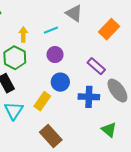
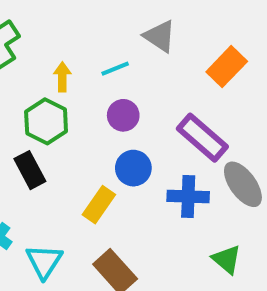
purple rectangle: (96, 66) -> (202, 138), size x1.4
cyan triangle: (14, 111) -> (44, 261), moved

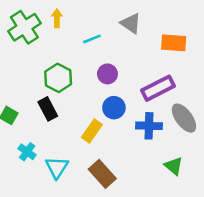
orange rectangle: (227, 67) -> (174, 43), turned 50
cyan line: (115, 69) -> (92, 39), moved
yellow arrow: (62, 77) -> (57, 18), moved
purple rectangle: (202, 138) -> (158, 88), turned -68

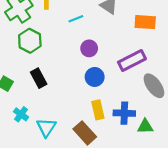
green hexagon: (58, 78) -> (30, 41), moved
blue cross: (149, 126) -> (124, 113), moved
yellow rectangle: (92, 131) -> (98, 110), moved, turned -48
green triangle: (174, 166) -> (145, 126), turned -42

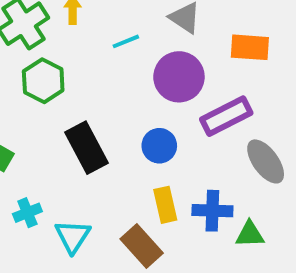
purple circle: (89, 48) -> (179, 77), moved, size x1.6
black rectangle: (39, 78) -> (86, 148), moved, size x1.4
cyan cross: (21, 114) -> (27, 213), turned 32

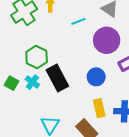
green hexagon: (43, 81) -> (37, 57), moved
cyan cross: (27, 213) -> (32, 82), moved, turned -32

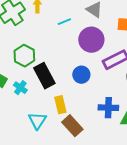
cyan cross: (32, 82) -> (20, 88), moved
yellow rectangle: (99, 108) -> (60, 105), moved

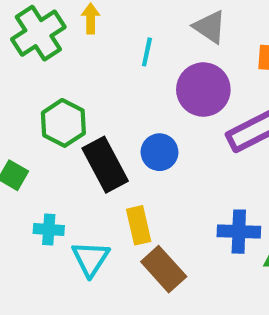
cyan line: (64, 22) -> (147, 52), turned -56
blue circle: (81, 75) -> (159, 152), moved
cyan cross: (20, 88) -> (49, 229), moved, turned -32

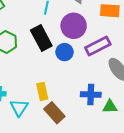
blue circle: (159, 152) -> (65, 52), moved
black rectangle: (105, 165) -> (41, 38), moved

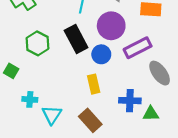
yellow rectangle: (42, 91) -> (94, 84), moved

